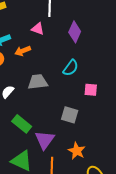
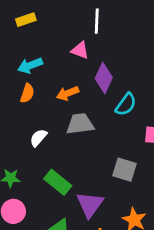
purple diamond: (75, 32) -> (104, 78), moved
orange arrow: (23, 51) -> (68, 93), moved

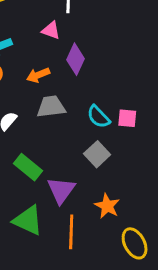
cyan semicircle: (126, 104) -> (99, 117), moved, turned 100
gray square: (125, 170) -> (97, 154), turned 30

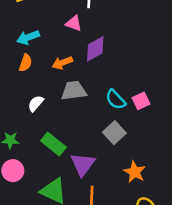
purple diamond: (76, 59) -> (95, 49), turned 36
pink square: (127, 118) -> (141, 101), turned -30
orange star: (107, 206) -> (135, 172), moved

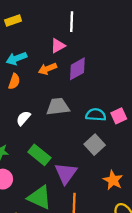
pink triangle: (74, 23) -> (58, 46), turned -49
orange arrow: (62, 63) -> (47, 69), moved
cyan semicircle: (116, 100) -> (96, 115), turned 138

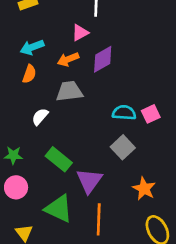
gray trapezoid: (58, 107) -> (69, 91), moved

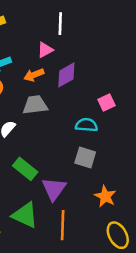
pink square: (151, 114) -> (106, 102), moved
gray square: (123, 147) -> (85, 158), turned -30

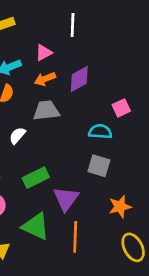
pink triangle: (45, 50) -> (44, 53), moved
green rectangle: (25, 169) -> (36, 178), turned -65
orange star: (105, 196) -> (120, 207), turned 30

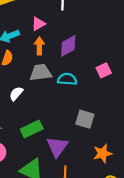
orange arrow: (45, 79) -> (39, 46), turned 112
cyan semicircle: (100, 132) -> (67, 79), moved

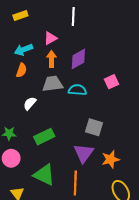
purple triangle: (57, 147) -> (84, 153), moved

